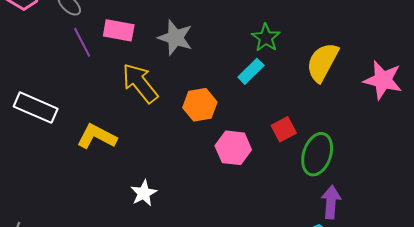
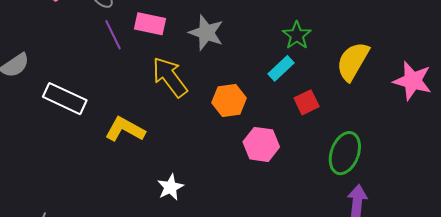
red square: (284, 129) -> (307, 102), moved

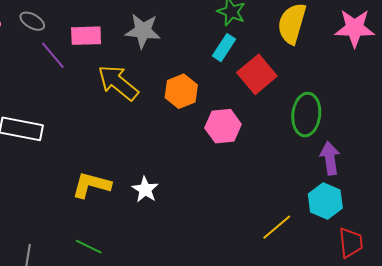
red square: (307, 102) -> (257, 74), size x1.5
yellow L-shape: (125, 129) -> (91, 185), moved

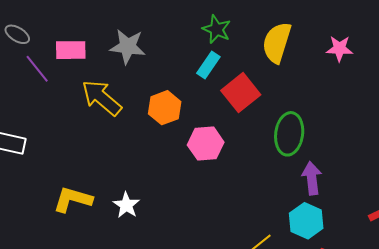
pink star: (355, 28) -> (339, 49), size x0.7

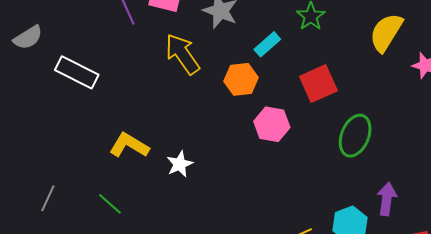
yellow semicircle: (277, 43) -> (386, 32), moved
cyan rectangle: (208, 65) -> (267, 44), moved
purple arrow: (312, 178) -> (387, 199), moved

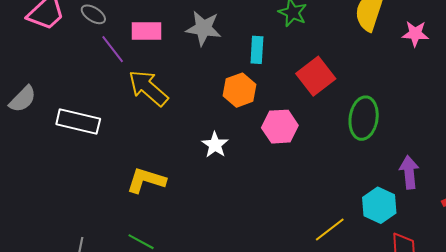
cyan rectangle: (267, 44) -> (257, 50), turned -32
yellow arrow: (182, 54) -> (148, 88), moved
white star: (180, 164) -> (215, 145), moved

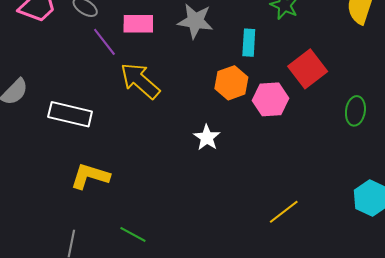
green ellipse: (364, 118) -> (355, 111), size x0.7
pink hexagon: (280, 127) -> (271, 99), moved
yellow L-shape: (146, 180) -> (90, 176), moved
yellow line: (330, 230) -> (284, 212), moved

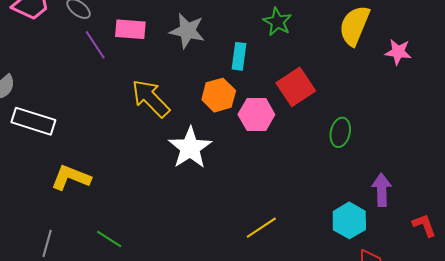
yellow arrow: (140, 81) -> (151, 98), moved
white rectangle: (70, 114) -> (33, 121), moved
white star: (207, 138) -> (190, 148), size x1.6

